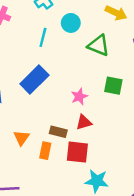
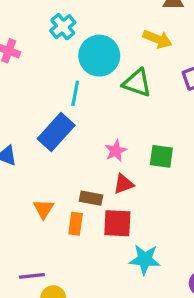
cyan circle: (71, 23) -> (99, 56), size x1.6
cyan line: (43, 37) -> (75, 93), moved
green square: (113, 86) -> (161, 156), moved

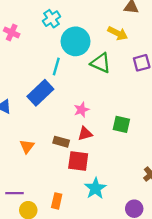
green square: (161, 156) -> (121, 124), moved
orange rectangle: (76, 224) -> (57, 201), moved
cyan star: (145, 259) -> (95, 188), turned 30

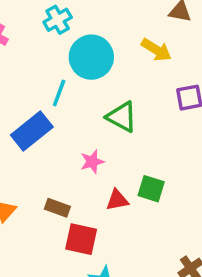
green triangle: (101, 63) -> (122, 117), moved
red triangle: (85, 134) -> (117, 200), moved

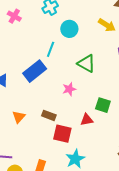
cyan circle: (91, 57) -> (69, 29), size x0.7
red triangle: (117, 200) -> (87, 120), moved

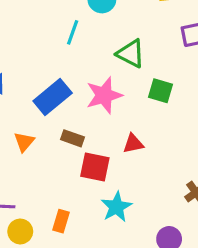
blue rectangle: (35, 71) -> (53, 97), moved
pink star: (69, 89) -> (104, 95), size x1.6
green square: (103, 105) -> (160, 91), moved

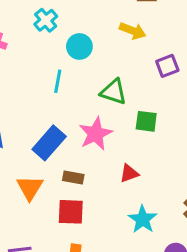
orange triangle: (24, 142) -> (30, 188), size x1.4
red square: (95, 167) -> (71, 212), moved
cyan star: (116, 207) -> (143, 219), moved

